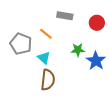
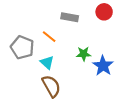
red circle: (97, 23) -> (104, 12), moved
brown semicircle: (48, 80) -> (51, 86), turned -35

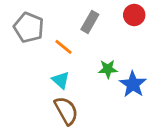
gray rectangle: (70, 17) -> (90, 22), turned -70
gray pentagon: (22, 47) -> (29, 27), moved

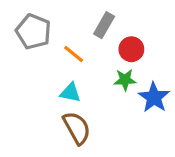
red circle: (134, 15) -> (131, 49), moved
cyan triangle: (61, 80) -> (70, 93), turned -30

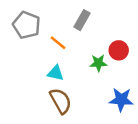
red circle: (131, 49) -> (119, 50), moved
blue star: (154, 97) -> (121, 100), moved, turned -30

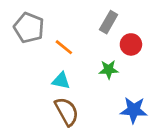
gray rectangle: (82, 20) -> (109, 22), moved
red circle: (119, 50) -> (131, 44), moved

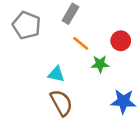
gray rectangle: (109, 22) -> (70, 14), moved
orange line: (64, 47) -> (81, 43), moved

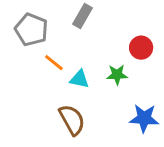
orange line: (81, 43) -> (54, 63), moved
cyan triangle: (56, 74) -> (79, 79), moved

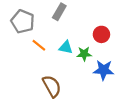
cyan triangle: (79, 79) -> (66, 47), moved
blue star: (144, 118) -> (104, 70), moved

